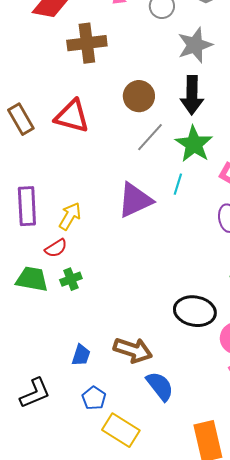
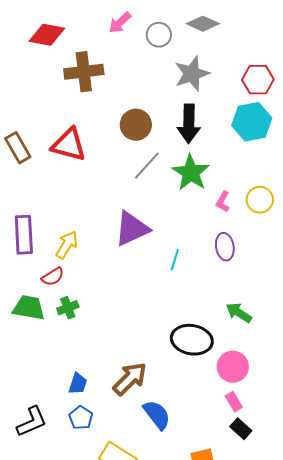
cyan line: (178, 184) -> (175, 260), moved
brown arrow: (133, 350) -> (130, 379), turned -63
blue pentagon: (94, 398) -> (81, 418), moved

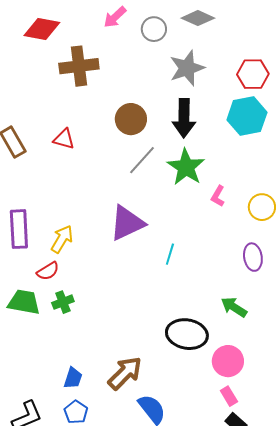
red triangle: (69, 145) -> (64, 139), size x0.6
yellow circle: (260, 200) -> (262, 207), moved
purple ellipse: (225, 247) -> (253, 257), moved

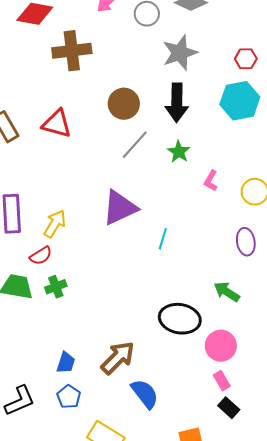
red hexagon: (253, 74) -> (246, 59), size x0.7
red triangle: (64, 139) -> (57, 124), size x1.4
green star: (186, 167) -> (179, 152), size x0.6

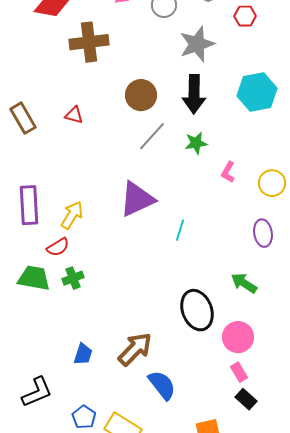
red hexagon: (246, 59) -> (245, 16), moved
red triangle: (57, 124) -> (74, 115), size x0.6
green star: (179, 152) -> (196, 143), turned 30
black ellipse: (180, 319) -> (197, 310), turned 60
blue pentagon: (69, 397) -> (84, 417), moved

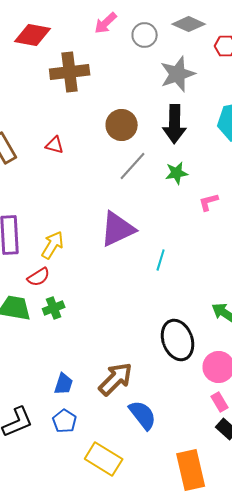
pink L-shape: (228, 172) -> (209, 202), turned 45
blue pentagon: (84, 417) -> (65, 421), moved

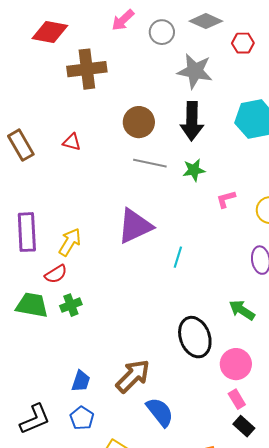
gray star: (178, 74) -> (195, 71), turned 30
gray line: (133, 166) -> (150, 163), turned 60

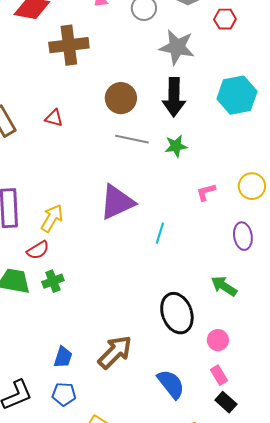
pink L-shape: (226, 199) -> (206, 192), moved
pink circle: (236, 364) -> (218, 340), size x0.7
blue semicircle: (160, 412) -> (171, 384), moved
blue pentagon: (82, 418) -> (64, 394), turned -30

